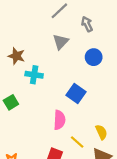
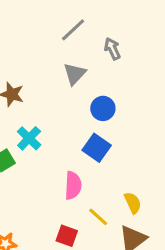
blue circle: (94, 57) -> (103, 108), moved
cyan cross: (34, 75) -> (29, 138), moved, turned 35

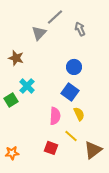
gray triangle: (75, 74) -> (39, 33), moved
yellow semicircle: (133, 203) -> (79, 114), moved

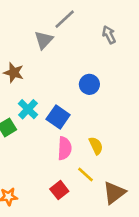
gray arrow: (80, 29) -> (109, 35), moved
blue square: (70, 92) -> (58, 117), moved
red square: (51, 148) -> (59, 190), turned 32

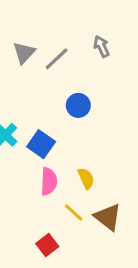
gray line: (65, 19) -> (57, 59), moved
red square: (59, 190) -> (47, 245), moved
brown triangle: (114, 193) -> (108, 217), moved, turned -45

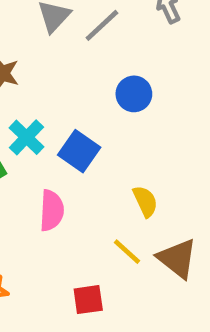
pink semicircle: (49, 181) -> (52, 210), moved
red square: (47, 245) -> (88, 300), turned 30

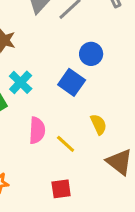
blue square: (79, 151) -> (72, 82), moved
yellow line: (127, 252) -> (66, 144), moved

